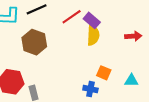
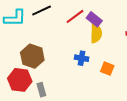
brown hexagon: (34, 42) -> (32, 56), moved
blue cross: (90, 89) -> (82, 58), moved

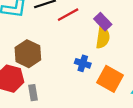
red line: (75, 16) -> (68, 15), moved
orange square: (107, 69) -> (110, 79), size x1.6

